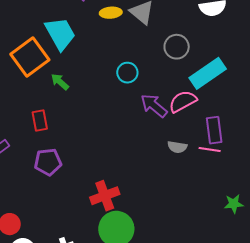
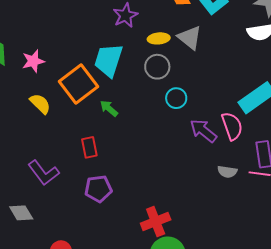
cyan trapezoid: (60, 34) -> (108, 60), turned -132
gray circle: (177, 47) -> (157, 67), moved
pink semicircle: (183, 101) -> (232, 126), turned 100

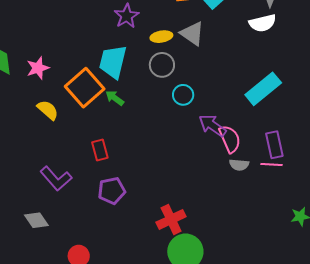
green arrow: (109, 108) -> (115, 98), moved
pink semicircle: (232, 126) -> (230, 139), moved

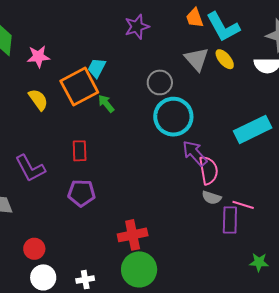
yellow ellipse: (161, 37) -> (225, 59), moved, turned 45
cyan trapezoid: (113, 62) -> (97, 68), moved, size x0.6
cyan circle: (183, 95) -> (173, 117), size x1.8
purple rectangle: (274, 145) -> (230, 220), moved

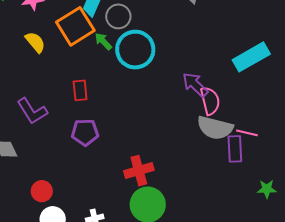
gray circle: (160, 82) -> (118, 16), moved
cyan circle: (173, 117) -> (135, 50), moved
gray semicircle: (212, 198) -> (215, 128), size x1.8

